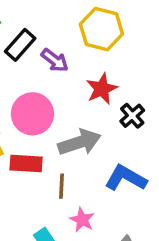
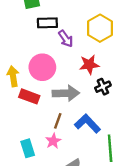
black rectangle: (20, 45) -> (47, 23), turned 30
brown line: (62, 186) -> (58, 121), moved

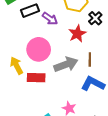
black cross: (103, 87) -> (95, 18), moved
brown line: (58, 121) -> (90, 59), moved

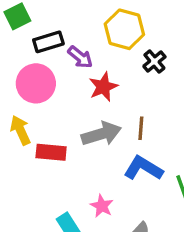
red star: (77, 34) -> (103, 87), moved
pink circle: (39, 49) -> (36, 83), moved

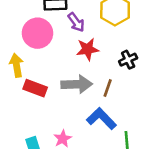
black cross: (154, 61) -> (128, 60), moved

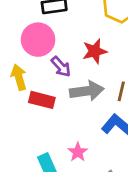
purple arrow: (76, 22) -> (61, 67), moved

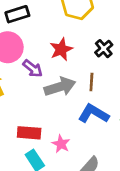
red rectangle: (42, 100) -> (29, 133), moved

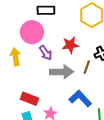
brown line: (91, 82) -> (87, 67), moved

